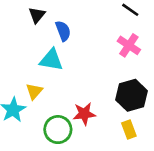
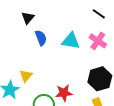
blue semicircle: (63, 31) -> (41, 38), moved
cyan triangle: (51, 60) -> (71, 41), moved

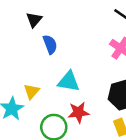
cyan triangle: (71, 41) -> (69, 81), moved

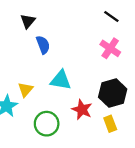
red star: (78, 112) -> (82, 110), moved, turned 30

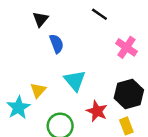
black line: (111, 16) -> (99, 14), moved
cyan triangle: (61, 80) -> (75, 80), turned 40

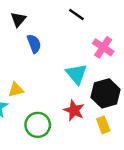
cyan triangle: (75, 80) -> (76, 74), moved
yellow triangle: (38, 90) -> (16, 90), turned 35

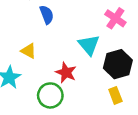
yellow triangle: (16, 90) -> (29, 51), moved, turned 42
red star: (74, 110) -> (66, 73), moved

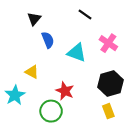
cyan triangle: (89, 45) -> (77, 53), moved, turned -30

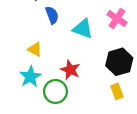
cyan star: (15, 95) -> (30, 77), moved

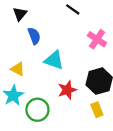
cyan triangle: (83, 29) -> (54, 60), moved
red star: (70, 70) -> (67, 90), moved, turned 30

